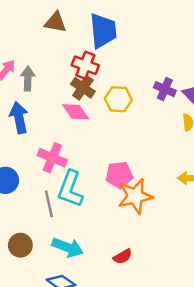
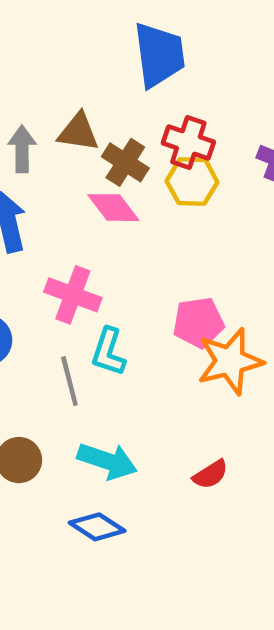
brown triangle: (55, 22) -> (78, 132), moved
red cross: (85, 65) -> (188, 143), moved
cyan L-shape: (70, 189) -> (108, 352), size x0.7

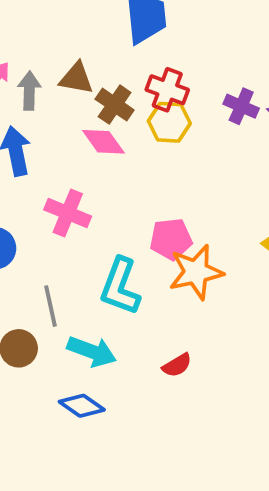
cyan L-shape: (108, 352) -> (120, 286), moved, size x1.4
gray line: (69, 381) -> (51, 306), moved

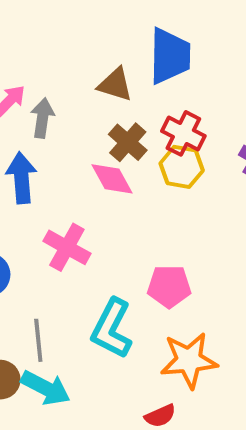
brown triangle: (76, 78) -> (115, 85), moved
orange star: (196, 272) -> (189, 360), moved
cyan arrow: (92, 351) -> (46, 388), moved

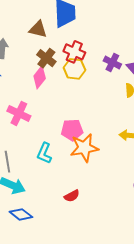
pink diamond: (112, 179) -> (40, 77), turned 70
cyan L-shape: (112, 329) -> (44, 153), size x0.7
orange star: (189, 360) -> (84, 148), moved

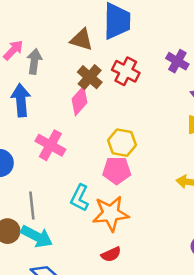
purple cross: (112, 62) -> (177, 61), moved
yellow hexagon: (74, 69) -> (122, 143), moved
orange star: (84, 148) -> (111, 214), moved

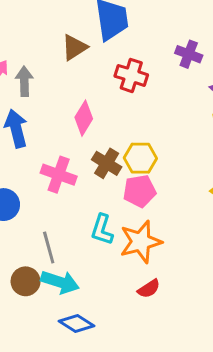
brown triangle: (81, 40) -> (74, 47), turned -40
brown cross: (90, 77) -> (107, 163), moved

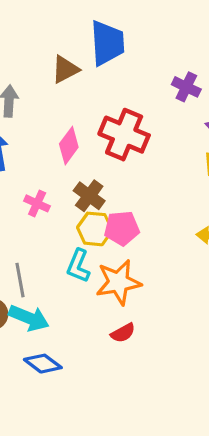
red cross: (131, 75) -> (124, 135), moved, size x1.4
yellow hexagon: (140, 158) -> (95, 229), moved
pink cross: (59, 175) -> (37, 203), size x0.7

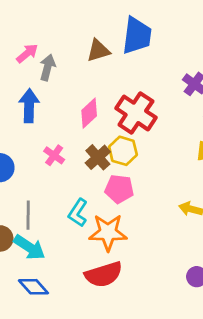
yellow hexagon: (95, 229) -> (123, 151), moved
red semicircle: (123, 333) -> (104, 274), size x1.8

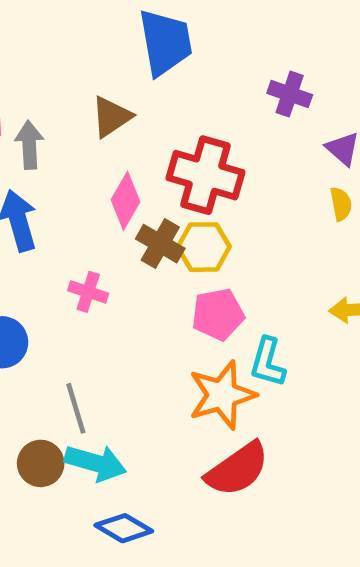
brown triangle: (98, 51) -> (111, 117), moved
brown cross: (98, 157) -> (160, 244), moved
cyan L-shape: (78, 213) -> (268, 362), moved

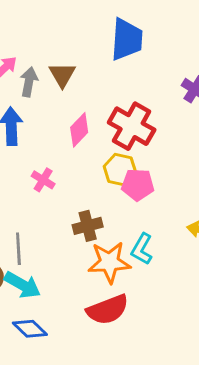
brown triangle: (111, 117) -> (62, 75), moved, turned -40
brown cross: (160, 244) -> (88, 226), moved, turned 32
pink pentagon: (218, 314) -> (138, 185), moved

